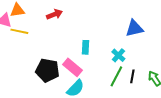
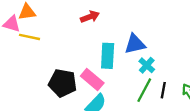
red arrow: (54, 14) -> (90, 17), moved
blue triangle: (134, 28) -> (135, 44), moved
cyan rectangle: (85, 47) -> (108, 56), size x1.5

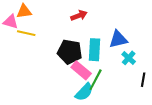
black pentagon: (63, 83) -> (70, 52), moved
green line: (144, 90) -> (96, 80), moved

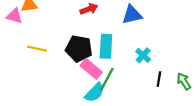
yellow line: (26, 33) -> (37, 49), moved
blue triangle: (118, 39) -> (132, 15), moved

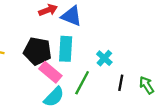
blue triangle: (132, 15) -> (72, 16), moved, turned 35
green line: (107, 79) -> (82, 83), moved

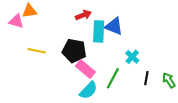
blue triangle: (72, 16) -> (114, 26), moved
cyan rectangle: (66, 49) -> (99, 31), moved

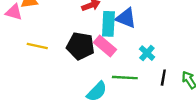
pink rectangle: (85, 69) -> (105, 46), moved
green line: (113, 78) -> (125, 78), turned 65

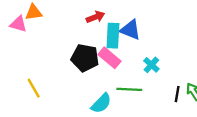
yellow line: (37, 46) -> (34, 88), moved, turned 48
black line: (163, 78) -> (177, 94), moved

